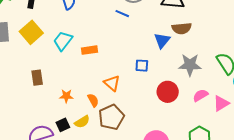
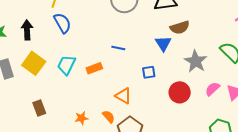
blue line: (122, 14) -> (118, 48), moved
gray star: (190, 65) -> (196, 61), turned -30
brown rectangle: (37, 78) -> (39, 108), moved

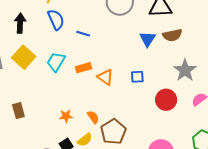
blue triangle: (163, 43) -> (148, 39), moved
blue line: (118, 48) -> (83, 34), moved
orange triangle: (123, 96) -> (105, 77), moved
brown rectangle: (39, 108) -> (18, 111), moved

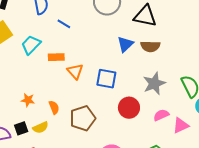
blue square: (137, 77) -> (106, 79), size x1.5
brown pentagon: (113, 132) -> (83, 118), moved

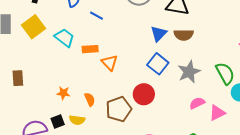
cyan trapezoid: (31, 45) -> (64, 38), turned 85
blue square: (106, 79) -> (158, 64), moved, turned 30
red circle: (129, 108) -> (144, 94), moved
yellow semicircle: (41, 127) -> (77, 120), turned 35

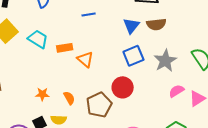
blue line: (96, 16) -> (89, 14), moved, turned -32
blue square: (158, 64) -> (133, 56), turned 35

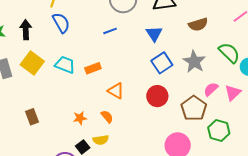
brown semicircle: (156, 24) -> (198, 24), moved
orange triangle: (85, 59) -> (116, 91), moved
brown pentagon: (99, 105) -> (194, 108), moved

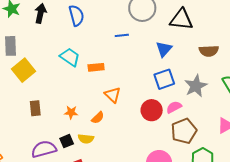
yellow square: (32, 63) -> (24, 70), moved
pink semicircle: (211, 89) -> (174, 107), moved
brown rectangle: (32, 117) -> (35, 108), moved
orange semicircle: (107, 117) -> (98, 118), turned 72

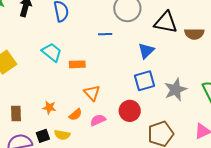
brown semicircle: (209, 51) -> (194, 34), moved
pink semicircle: (174, 107) -> (98, 120), moved
brown rectangle: (35, 108) -> (16, 114), moved

